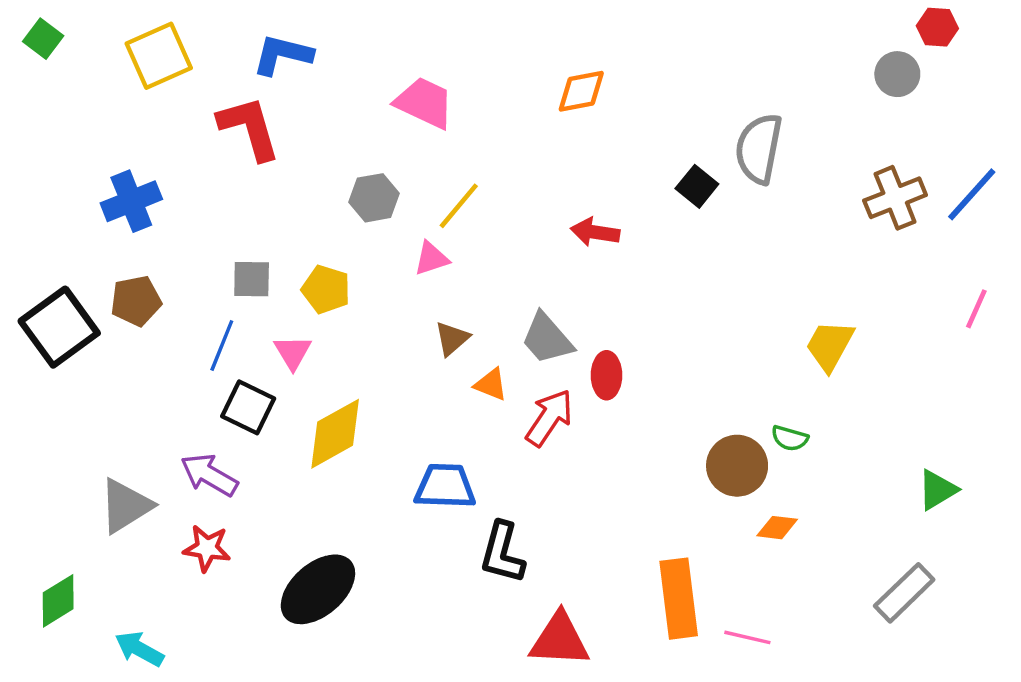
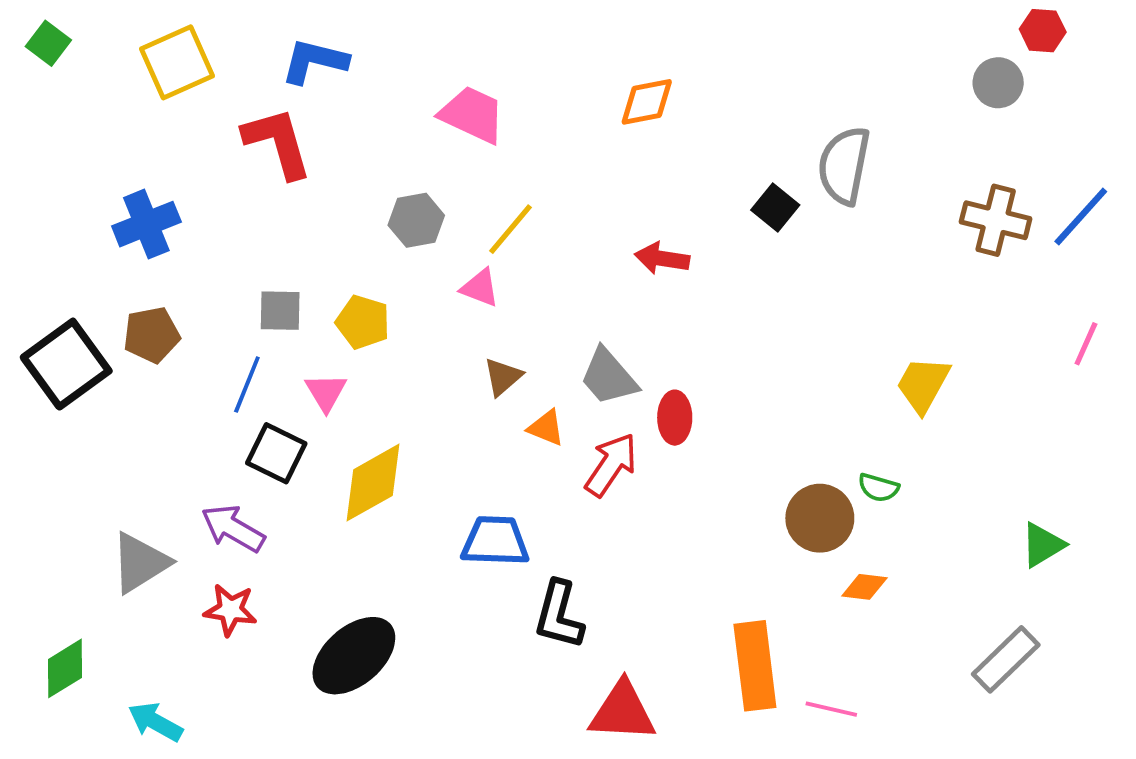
brown cross: (895, 198) -> (996, 220), turned 36
pink triangle: (431, 258) -> (480, 288), turned 39

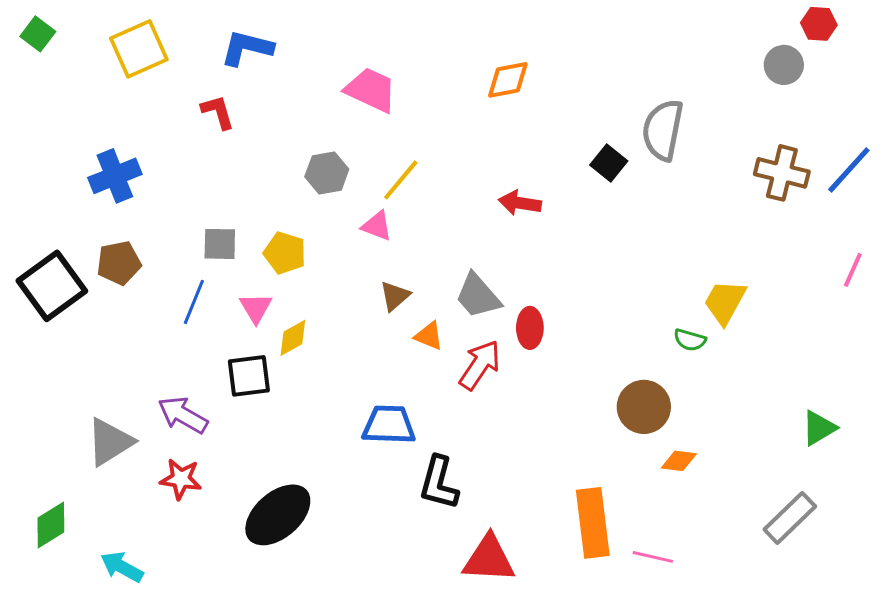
red L-shape: (278, 143) -> (218, 112), size x0.6
black square: (276, 453) -> (249, 376), moved, turned -33
yellow diamond: (373, 483) -> (293, 338), moved, size x0.6
green semicircle: (878, 488) -> (690, 340), moved

